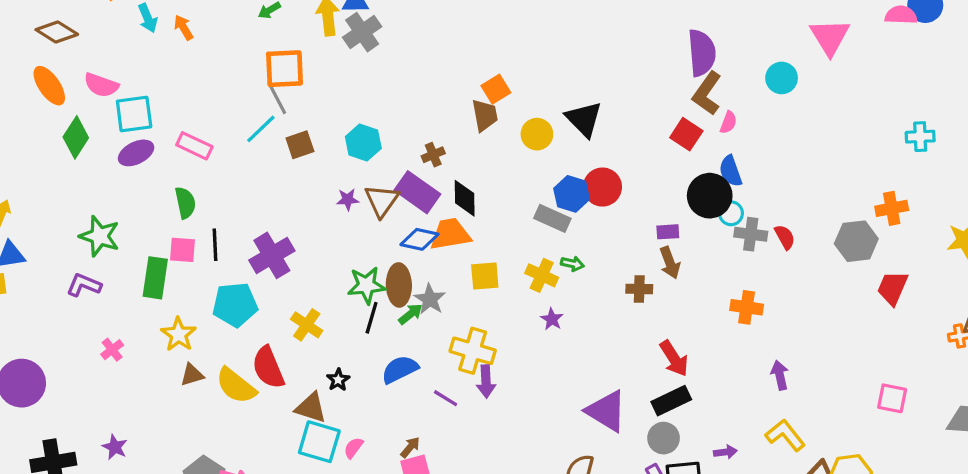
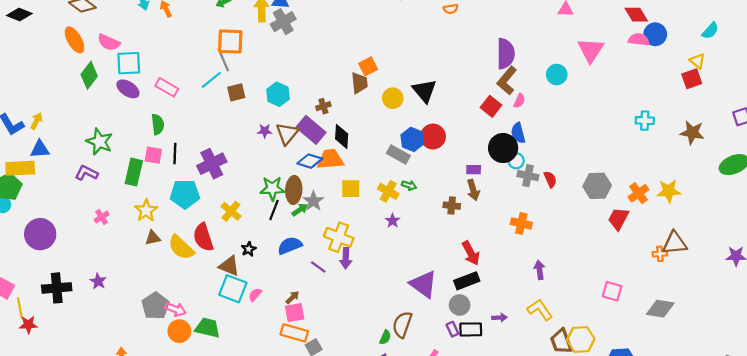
purple ellipse: (136, 153) -> (128, 89), turned 55
orange cross: (892, 208) -> (638, 193), moved, turned -30

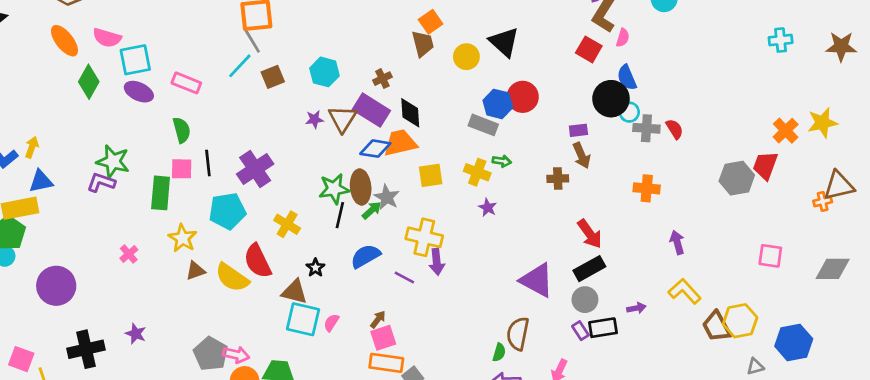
purple L-shape: (86, 173) -> (101, 182), moved
gray hexagon: (597, 186) -> (737, 178), moved

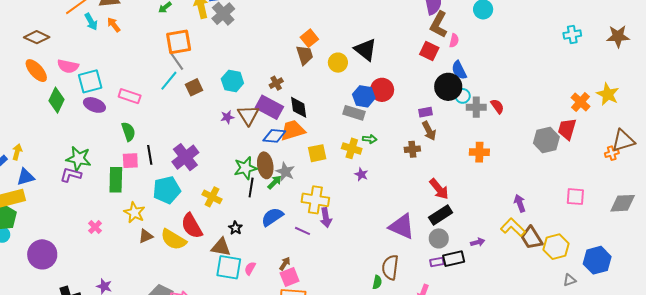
yellow star: (822, 123) -> (608, 94), turned -30
purple arrow: (677, 242) -> (520, 203), moved
brown trapezoid: (716, 326) -> (532, 238), moved
purple rectangle: (580, 331) -> (437, 262), turned -64

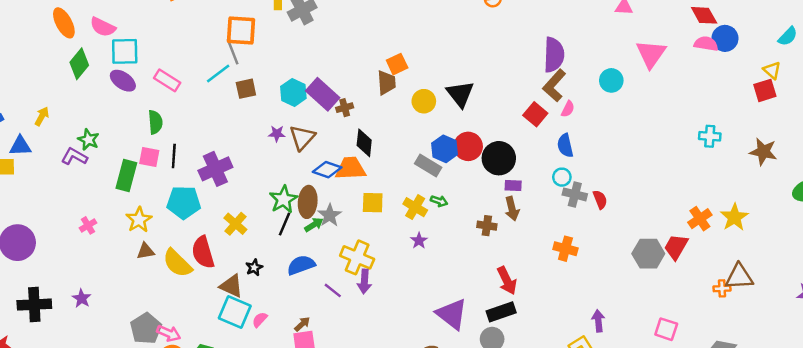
black circle: (448, 87) -> (499, 158), moved
purple rectangle: (269, 107) -> (323, 94), moved
yellow arrow: (17, 152) -> (42, 116), moved
green star: (79, 159) -> (88, 140), size x0.7
green star: (245, 168) -> (283, 199), turned -30

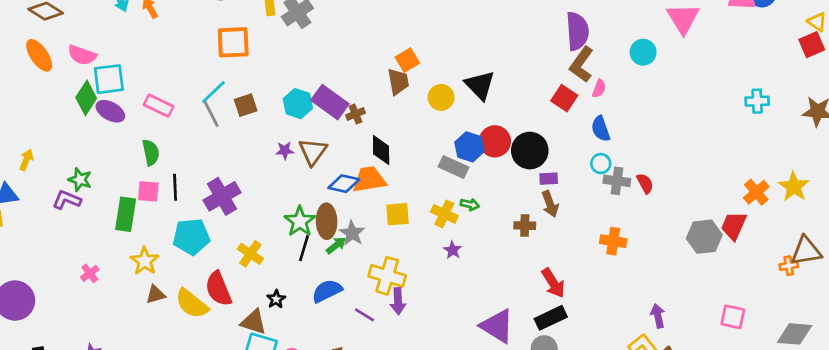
gray line: (233, 52) -> (211, 113), moved
green diamond: (79, 64) -> (86, 98), moved

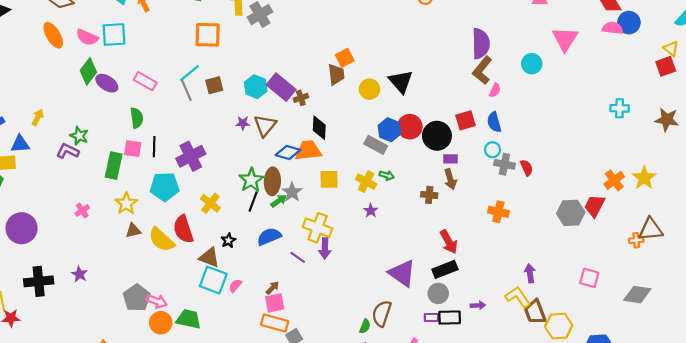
cyan square: (109, 79) -> (114, 35), moved
red square: (564, 98) -> (466, 120), moved, turned 36

